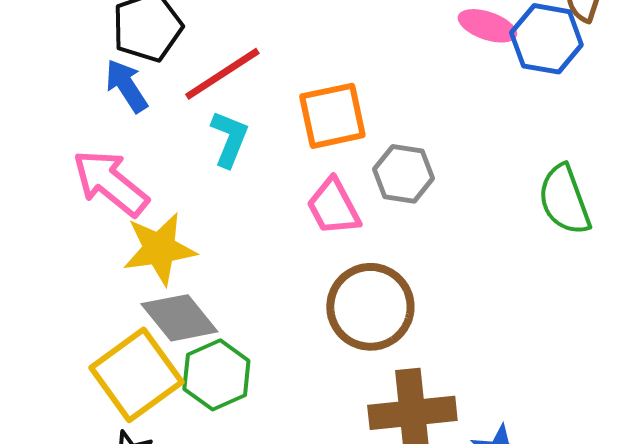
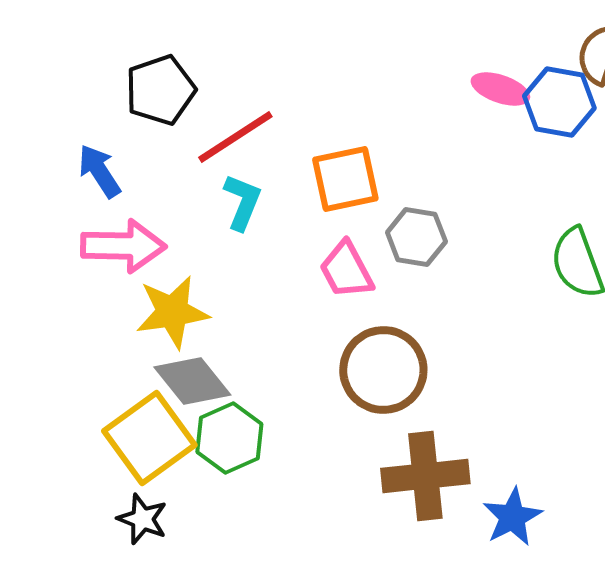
blue arrow: (126, 86) -> (99, 171), moved
pink arrow: (110, 183) -> (123, 246), turned 142

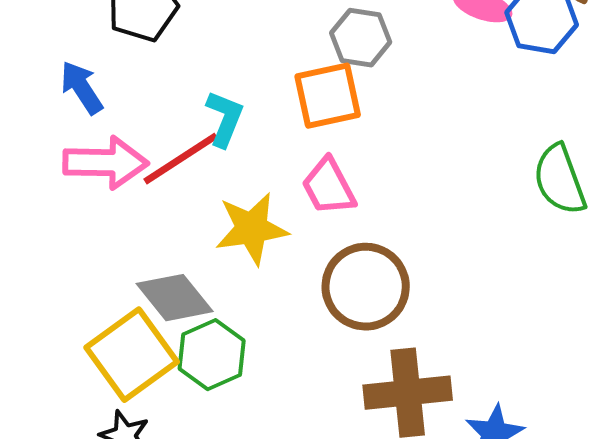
red line: (235, 137) -> (181, 159), moved
gray hexagon: (416, 237) -> (361, 38), moved
yellow star: (172, 312) -> (252, 229), moved

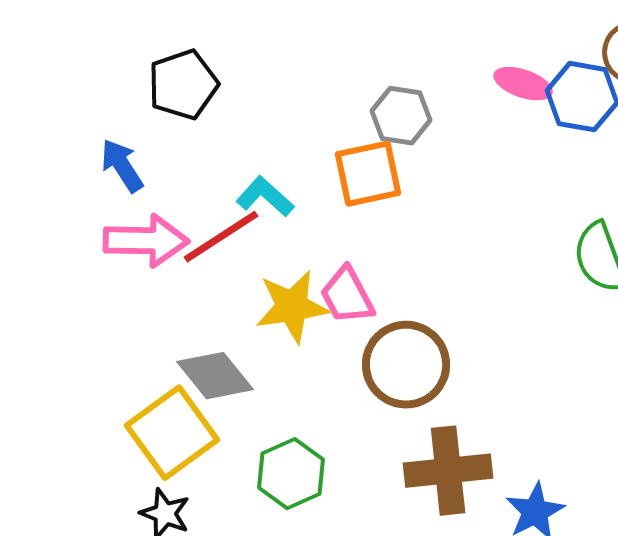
cyan L-shape: (225, 119) -> (265, 197), turned -70
pink trapezoid: (329, 187) -> (347, 296), moved
green hexagon: (212, 355) -> (291, 474), moved

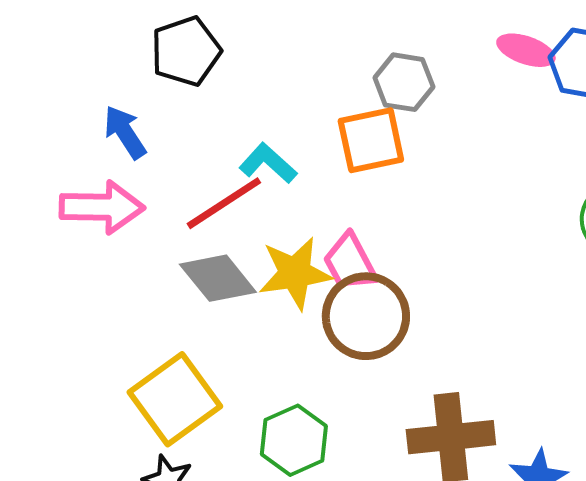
pink arrow: (146, 241) -> (102, 207), moved
brown circle: (406, 365) -> (366, 316), moved
gray diamond: (215, 376) -> (218, 278), moved

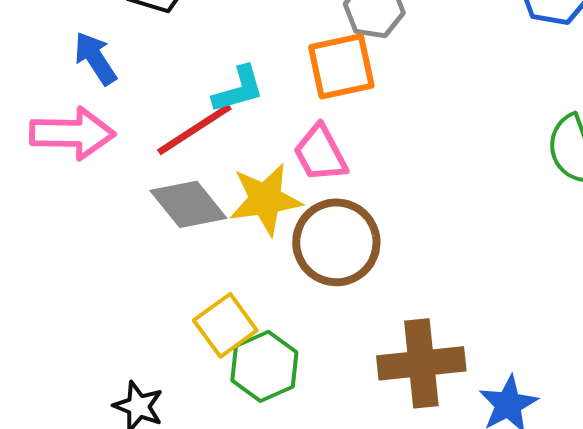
cyan L-shape: (268, 163) -> (238, 89), turned 122
pink trapezoid: (350, 262) -> (320, 153), moved
yellow square: (175, 399) -> (225, 325), moved, size x0.7

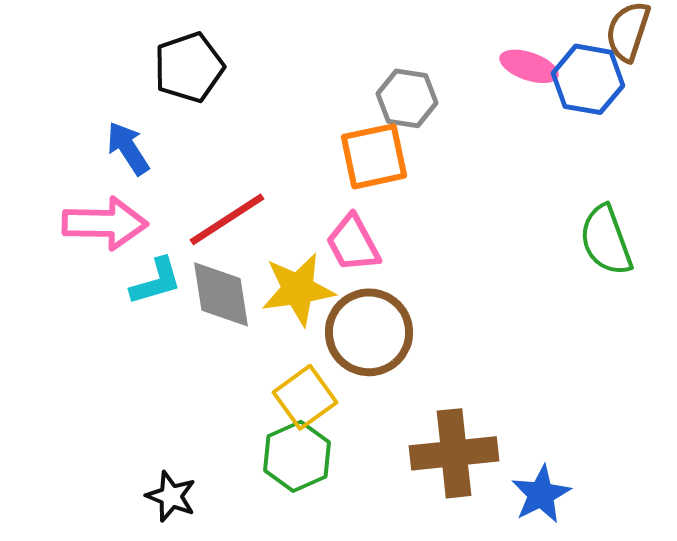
cyan L-shape: (238, 89) -> (156, 281), moved
gray diamond: (188, 204) -> (221, 294), turned 30
yellow square: (225, 325) -> (305, 397), moved

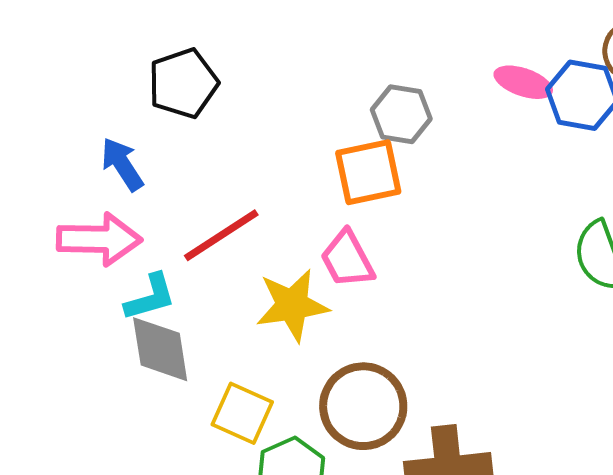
gray diamond: (221, 294) -> (160, 349), moved
brown circle: (369, 332) -> (363, 406), moved
yellow square: (305, 397) -> (242, 413), moved, turned -30

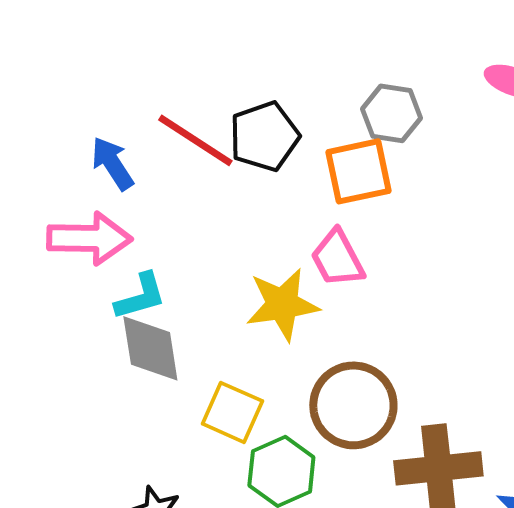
black pentagon: (183, 83) -> (264, 136), moved
red line: (221, 235) -> (195, 140), moved, turned 66

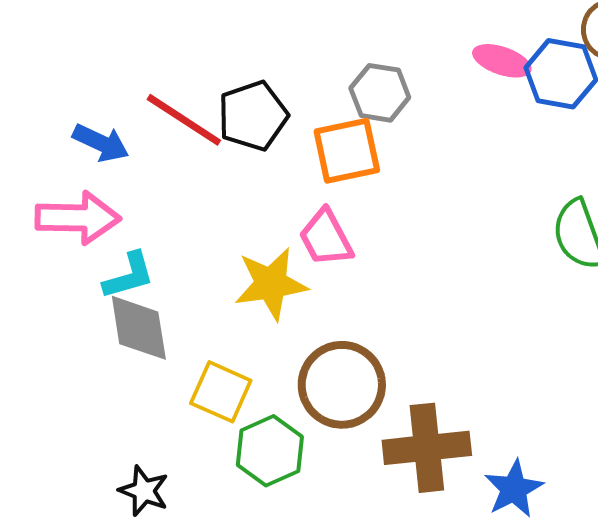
blue arrow: (112, 163) -> (101, 143), turned 148

